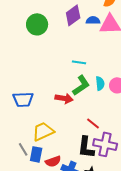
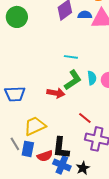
green circle: (37, 24) -> (17, 17), moved
black L-shape: (86, 147) -> (61, 148), moved

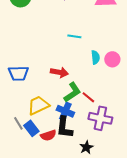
green L-shape: (73, 80) -> (72, 92), moved
blue rectangle: (28, 149) -> (31, 128), turned -49
blue cross: (62, 165) -> (65, 111), moved

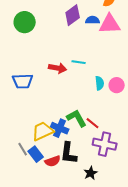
red arrow: (59, 72) -> (58, 68), moved
blue trapezoid: (18, 73) -> (23, 81), moved
green L-shape: (72, 92) -> (77, 118), turned -85
blue cross: (65, 111) -> (60, 128), moved

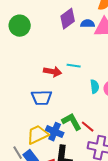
blue trapezoid: (23, 81) -> (42, 98), moved

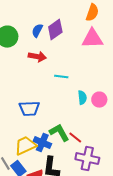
blue semicircle: (88, 24) -> (37, 31), moved, turned -64
red arrow: (53, 72) -> (37, 57), moved

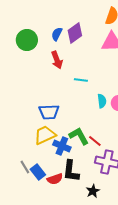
red arrow: (37, 57) -> (57, 60), turned 60
yellow trapezoid: (25, 146) -> (45, 135), moved

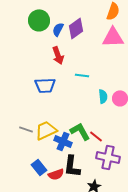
green circle: (27, 40) -> (39, 20), moved
blue trapezoid: (49, 112) -> (45, 85), moved
gray line: (25, 167) -> (26, 129), moved, turned -40

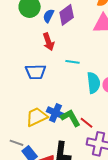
cyan semicircle: (103, 96) -> (94, 83), size x1.5
gray line: (26, 129) -> (17, 143), moved
blue cross: (63, 141) -> (56, 113), moved

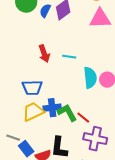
red arrow: (49, 42) -> (44, 54), moved
blue trapezoid: (36, 72) -> (32, 88), moved
blue cross: (56, 113) -> (52, 108), turned -30

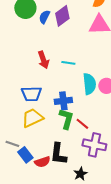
blue cross: (52, 108) -> (63, 101), moved
green L-shape: (67, 113) -> (66, 119), turned 45

